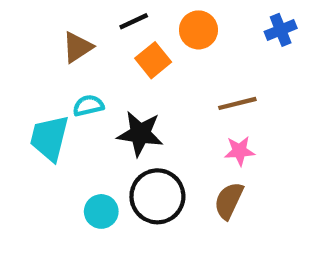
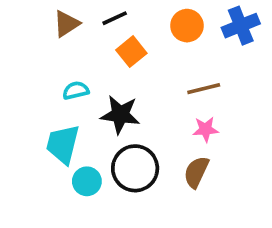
orange circle: (198, 30) -> (187, 26), moved
blue cross: (281, 30) -> (241, 26), size x1.4
brown triangle: (77, 47) -> (66, 24), moved
cyan trapezoid: (49, 138) -> (63, 144), moved

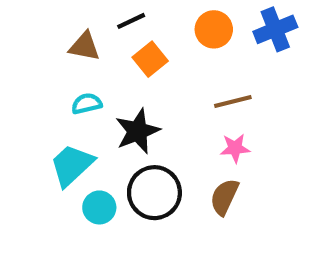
brown triangle: (66, 24) -> (84, 46), moved, turned 44
black star: (120, 115) -> (137, 131), turned -30
cyan trapezoid: (63, 144) -> (72, 165), turned 33

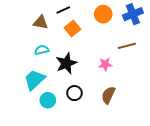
brown line: (233, 101) -> (127, 46), moved
pink star: (235, 148) -> (105, 64), moved
black circle: (154, 193) -> (74, 93), size x0.6

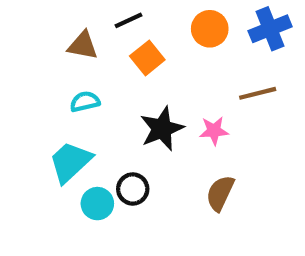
black star: (66, 63) -> (162, 129), moved
black circle: (74, 93) -> (133, 189), moved

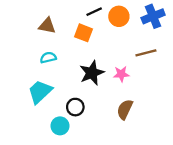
black line: (129, 20) -> (94, 12), moved
orange square: (147, 58) -> (84, 33), turned -30
cyan circle: (97, 204) -> (60, 126), moved

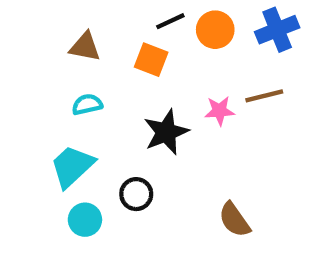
pink star: (121, 74) -> (219, 111), moved
brown semicircle: (125, 109) -> (234, 220), moved, turned -60
cyan circle: (60, 126) -> (85, 220), moved

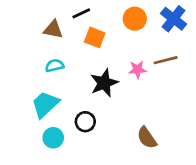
black line: (170, 21) -> (81, 13), moved
blue cross: (277, 30) -> (174, 19), turned -30

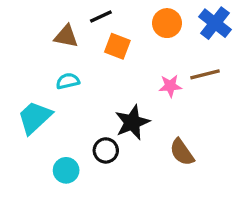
black star: (104, 83) -> (132, 122), moved
cyan trapezoid: (45, 104) -> (35, 117), moved
brown semicircle: (147, 138) -> (182, 152), moved

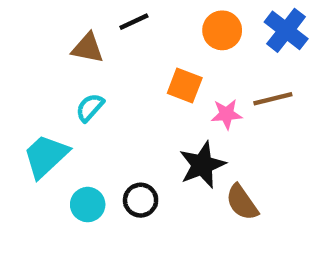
orange square: (117, 46) -> (185, 85), moved
cyan semicircle: (68, 81) -> (90, 108), turned -35
black star: (132, 122) -> (202, 165), moved
cyan circle: (66, 170) -> (88, 205), moved

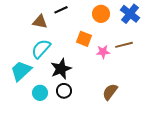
cyan semicircle: (90, 108) -> (41, 49), size x1.5
black star: (202, 165) -> (61, 69), moved
brown semicircle: (242, 202) -> (110, 92), turned 72

